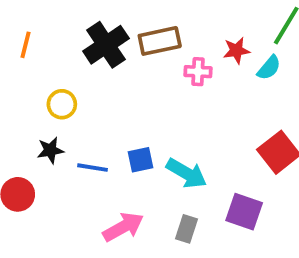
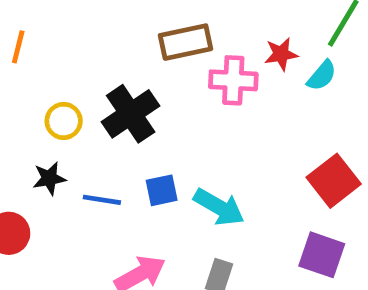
black cross: (106, 45) -> (131, 114), moved
pink cross: (198, 72) -> (233, 80), size x1.4
purple square: (244, 212) -> (322, 255), moved

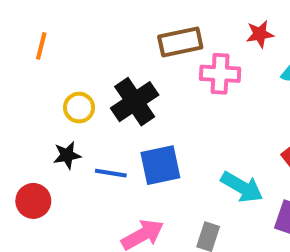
red star: (281, 54) -> (260, 34), moved
blue square: (162, 190) -> (160, 165), size x1.5
cyan arrow: (219, 207) -> (242, 187), moved

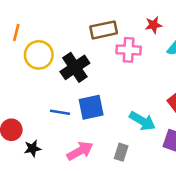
yellow circle: (79, 108) -> (39, 55), moved, size x1.5
black star: (67, 155) -> (33, 148), moved

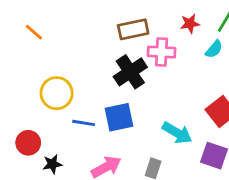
orange line: (16, 32) -> (34, 32), turned -63
yellow circle: (39, 55) -> (57, 93), moved
black cross: (75, 67) -> (130, 72), moved

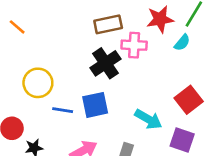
red star: (190, 24) -> (160, 19), size x1.5

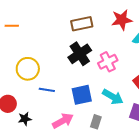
orange line: (17, 27) -> (12, 26), turned -40
pink cross: (134, 45) -> (108, 62), moved, turned -30
blue square: (95, 105) -> (82, 95), moved

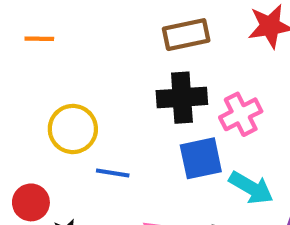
black cross: (80, 54) -> (182, 98), turned 30
blue square: (82, 95) -> (201, 158), moved

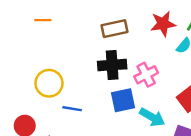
orange line: (39, 39) -> (43, 20), moved

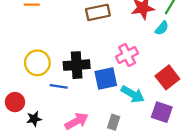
black cross: (112, 65) -> (77, 65), moved

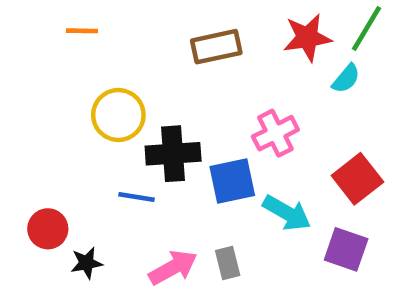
yellow circle: (37, 63) -> (118, 115), moved
gray rectangle: (114, 122) -> (228, 263), moved, turned -32

